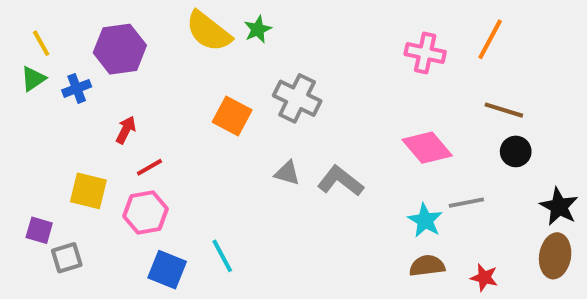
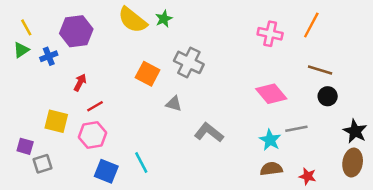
gray triangle: (287, 173) -> (174, 104), moved
gray L-shape: (340, 181) -> (209, 133), moved

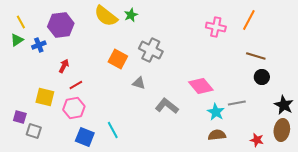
pink diamond: (271, 94) -> (201, 86), moved
gray square: (43, 164) -> (34, 131), turned 35
red star: (308, 176) -> (257, 140), moved

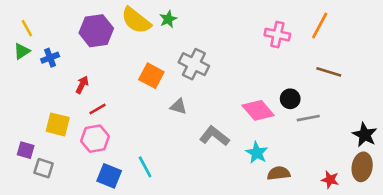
purple hexagon: (61, 25) -> (96, 31), moved
black circle: (262, 77) -> (290, 99), moved
gray line: (237, 103) -> (308, 118), moved
cyan star: (216, 112) -> (257, 153), moved

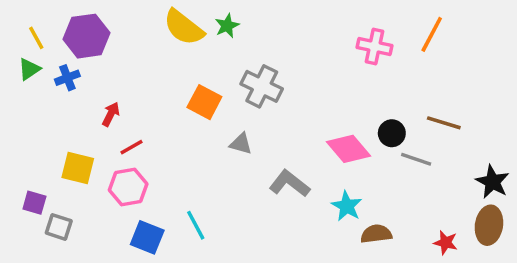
purple hexagon: (96, 31) -> (86, 36), moved
brown line: (329, 72) -> (444, 123), moved
gray line: (308, 118) -> (416, 159), turned 30

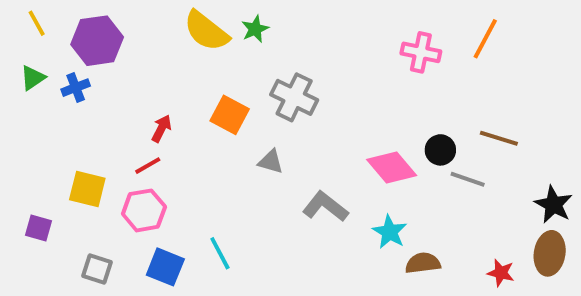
yellow line: (36, 38) -> (37, 23), moved
red arrow: (111, 114) -> (161, 128), moved
gray square: (59, 227) -> (97, 269), moved

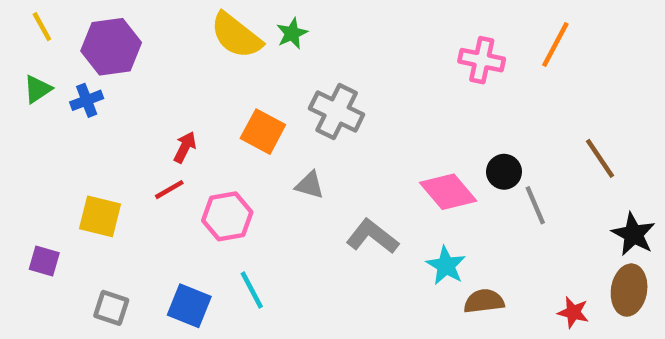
brown line: (499, 138) -> (600, 158), moved, turned 39
gray line: (468, 179) -> (535, 205), turned 48
pink hexagon: (144, 210) -> (227, 216), moved

